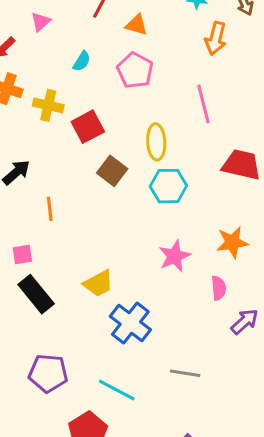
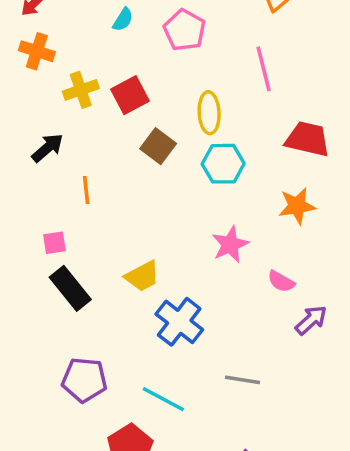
yellow cross: (48, 105) -> (81, 90), moved, turned -32
orange star: (232, 242) -> (297, 206), moved
pink semicircle: (219, 288) -> (281, 281), turned 125

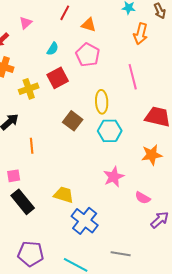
red square: (130, 95) -> (58, 78), moved
yellow trapezoid: (142, 276) -> (64, 195), turned -135

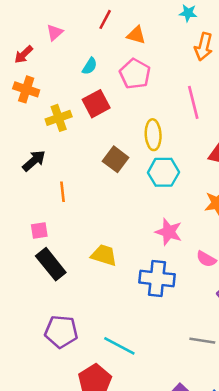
pink star: (114, 177) -> (169, 232), turned -30
blue cross: (85, 221) -> (157, 278), moved, turned -32
gray line: (121, 254) -> (202, 341), moved

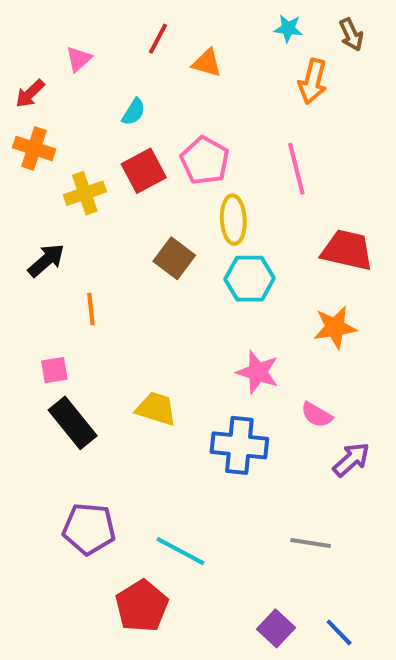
pink pentagon: (135, 74) -> (205, 161), moved

